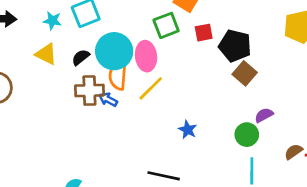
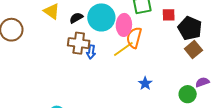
orange semicircle: (118, 75) -> (134, 38), moved
blue arrow: (108, 100) -> (91, 52), turned -120

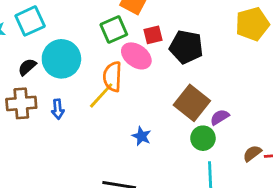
pink ellipse: (124, 25) -> (136, 56), moved, turned -45
brown cross: (79, 43) -> (21, 103), moved
brown square: (193, 50) -> (192, 103), moved, size x1.4

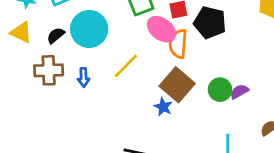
orange semicircle: (112, 77) -> (178, 44), moved
brown square: (192, 103) -> (177, 85), moved
green circle: (203, 138) -> (220, 90), moved

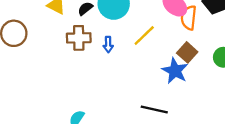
brown square: (177, 85) -> (187, 52), size x0.7
blue star: (163, 107) -> (175, 71), size x1.6

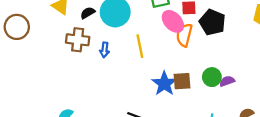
yellow line: (144, 36) -> (140, 46), turned -65
brown square: (187, 52) -> (182, 81), moved, turned 36

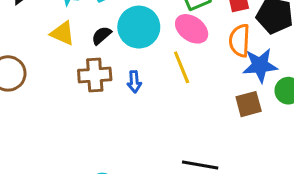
pink ellipse: (173, 21) -> (192, 29), moved
blue star: (164, 84) -> (260, 65), moved, turned -30

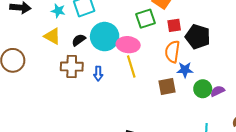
pink ellipse: (192, 29) -> (128, 45), moved, turned -35
blue star: (260, 65) -> (185, 70), size x0.7
brown square: (249, 104) -> (167, 87), moved

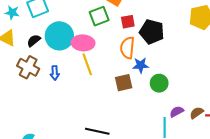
brown cross: (72, 67) -> (28, 67), turned 30
purple semicircle: (217, 91) -> (177, 112), moved

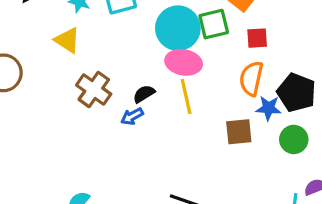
black pentagon: (152, 32) -> (296, 92), moved
cyan circle: (59, 36) -> (178, 28), moved
black semicircle: (34, 41) -> (144, 94), moved
blue arrow: (55, 73) -> (132, 116), moved, turned 56

